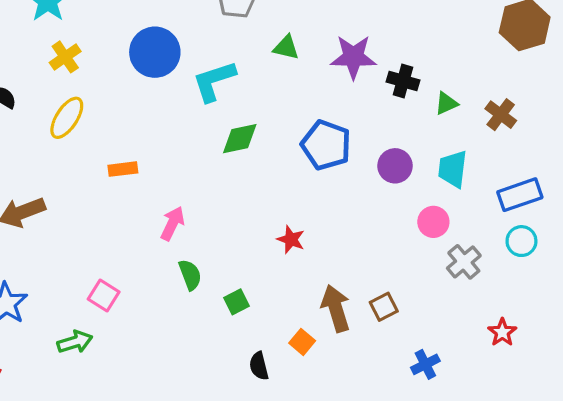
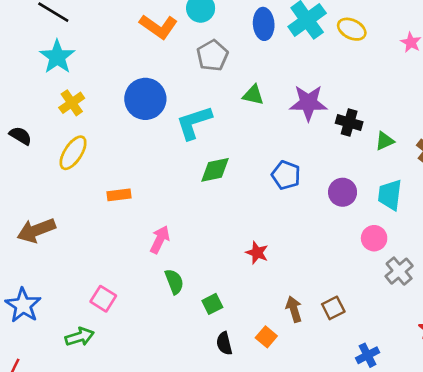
blue pentagon: (326, 145) -> (286, 175), size x0.7
brown arrow: (336, 308) -> (294, 309), size x0.7
black semicircle: (259, 366) -> (224, 343), moved

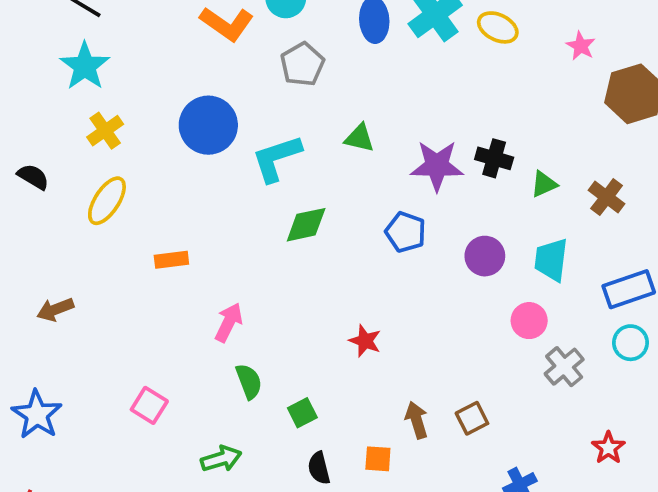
green triangle: (253, 95) -> (359, 138), moved
purple star: (308, 103) -> (437, 166), moved
brown arrow: (36, 230) -> (55, 309), size x0.7
green arrow: (80, 337) -> (221, 459), moved
orange square: (266, 337) -> (378, 459), turned -36

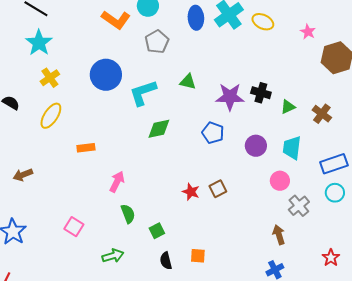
brown square: (472, 418) -> (218, 189), moved
brown arrow: (417, 420) -> (279, 235), moved
red star: (608, 448) -> (331, 258), moved

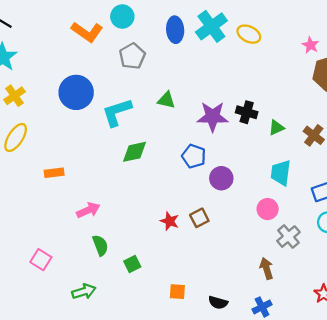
pink star: (308, 32) -> (310, 45), moved
purple circle: (256, 146) -> (221, 178), moved
pink arrow: (117, 182) -> (88, 210), turned 40
black semicircle: (166, 261) -> (218, 303), moved, turned -60

